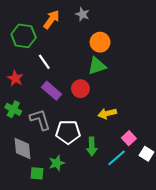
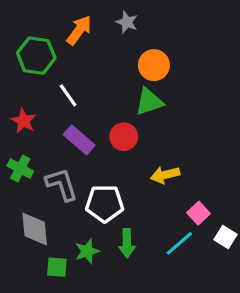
green arrow: (92, 146) -> (127, 243), moved

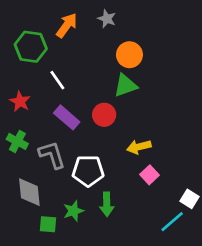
pink square: (198, 213) -> (149, 175), moved
cyan line: (179, 243) -> (172, 222), moved

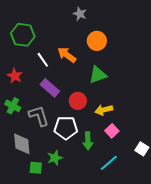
orange arrow: (67, 25) -> (67, 55), moved, turned -90
green triangle: (125, 85) -> (98, 75), moved
red circle: (104, 115) -> (78, 101), moved
green arrow: (107, 204) -> (88, 141), moved
cyan line: (172, 222) -> (109, 163), moved

